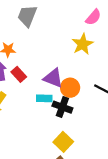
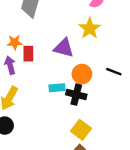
red rectangle: (19, 74) -> (28, 54), moved, turned 48
purple triangle: (53, 78) -> (64, 48), moved

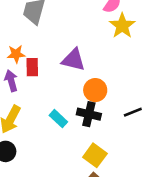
yellow star: (90, 28) -> (122, 26), moved
black line: (114, 72) -> (133, 112), moved, turned -42
cyan rectangle: (57, 88) -> (58, 119), moved, turned 49

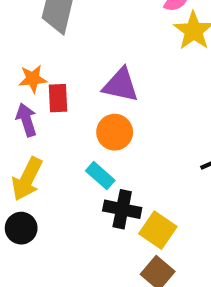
orange circle: (95, 90) -> (115, 132), moved
black cross: (89, 114) -> (122, 209), moved

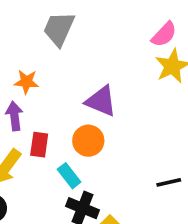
red rectangle: (58, 98) -> (39, 145), moved

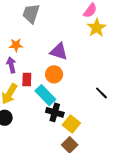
cyan rectangle: (69, 176) -> (45, 95), size x1.5
black line: (169, 182) -> (101, 93), turned 64

